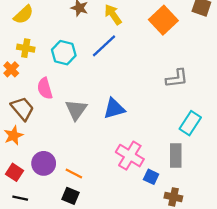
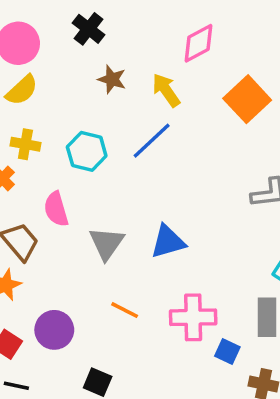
pink cross: (130, 156) -> (193, 317), turned -32
orange line: (74, 173) -> (125, 310), moved

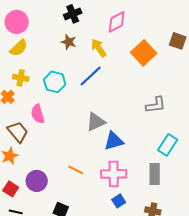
black cross: (89, 29) -> (73, 14), moved, turned 30
blue triangle: (168, 242) -> (114, 141), moved
gray triangle: (107, 243) -> (96, 122), moved, turned 30
blue square: (227, 352) -> (119, 201), moved, turned 32

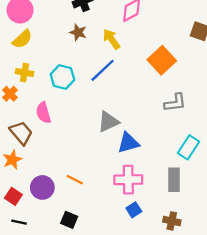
orange square: (144, 53) -> (162, 60), moved
orange line: (76, 170) -> (75, 180), moved

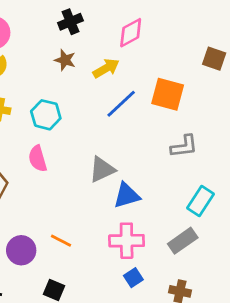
yellow arrow: (112, 39) -> (106, 68), turned 95
orange square: (162, 60) -> (168, 94), turned -32
blue line: (103, 70) -> (121, 104), moved
pink semicircle: (43, 113) -> (38, 159), moved
gray rectangle: (174, 180) -> (183, 241), turned 55

